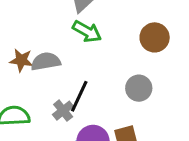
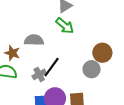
brown circle: (155, 37) -> (102, 53), moved
brown star: (21, 60) -> (12, 53), moved

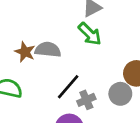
brown star: (12, 53) -> (25, 52), moved
gray cross: (39, 74) -> (86, 100), moved

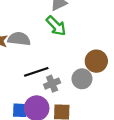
black line: (68, 87) -> (36, 72), turned 30

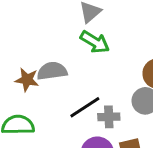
gray cross: (52, 84) -> (109, 117), turned 35

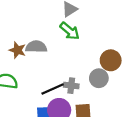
black line: (85, 107) -> (53, 89), moved

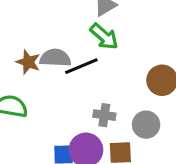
gray circle: (99, 78) -> (146, 125), moved
black line: (53, 89) -> (81, 66), moved

